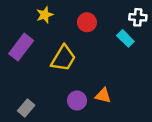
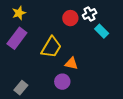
yellow star: (45, 15) -> (19, 13), moved
white cross: (138, 17) -> (90, 14), moved, turned -32
orange triangle: (103, 96) -> (71, 63), moved

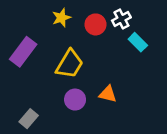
yellow star: (19, 13) -> (61, 18), moved
orange triangle: (71, 63) -> (108, 94), moved
purple circle: (62, 82) -> (75, 100), moved

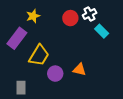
yellow star: (61, 18) -> (33, 16), moved
yellow trapezoid: (70, 64) -> (39, 55), moved
gray rectangle: (29, 119) -> (21, 88), turned -40

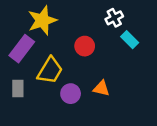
yellow star: (33, 16) -> (42, 20), size x1.6
red circle: (70, 18) -> (85, 46), moved
gray rectangle: (21, 88) -> (18, 88), moved

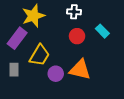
white cross: (114, 18) -> (74, 12), moved, turned 32
red circle: (85, 46) -> (77, 36), moved
orange triangle: (101, 88) -> (80, 70), size x1.6

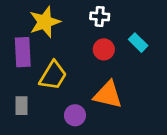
purple rectangle: (17, 38) -> (23, 52), turned -40
gray rectangle: (14, 70) -> (21, 106), moved
purple circle: (56, 74) -> (75, 115), moved

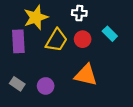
yellow trapezoid: (53, 75) -> (56, 40), moved
gray rectangle: (21, 106) -> (17, 84), turned -56
purple circle: (75, 115) -> (46, 86), moved

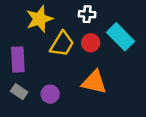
cyan rectangle: (110, 34) -> (120, 37), size x1.6
purple rectangle: (18, 41) -> (18, 59), moved

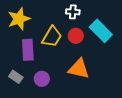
yellow star: (39, 19) -> (19, 19), moved
purple rectangle: (18, 59) -> (28, 50), moved

